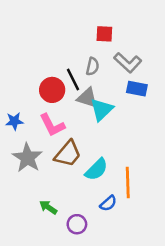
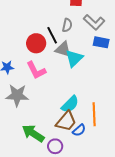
brown trapezoid: (68, 154) -> (66, 121), moved
gray star: (27, 158) -> (17, 95), turned -30
green arrow: (48, 207) -> (33, 133), size x1.6

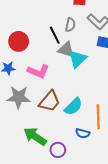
red circle: (36, 43) -> (19, 41), moved
pink L-shape: (36, 70) -> (38, 71), turned -40
brown trapezoid: (66, 121) -> (50, 101), moved
blue semicircle: (79, 130) -> (83, 133), turned 56

